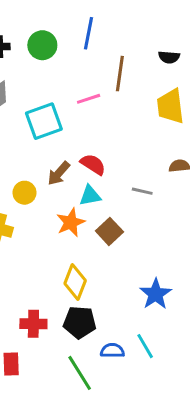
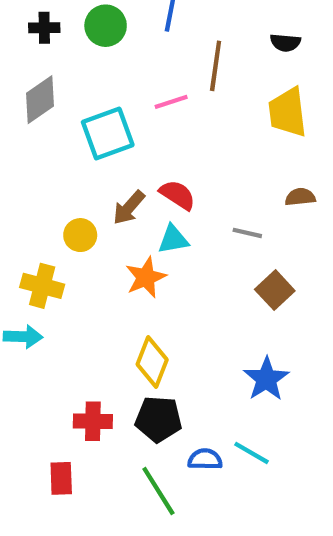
brown square: (109, 231) -> (275, 290), moved
cyan line: (145, 346) -> (252, 453), turned -30

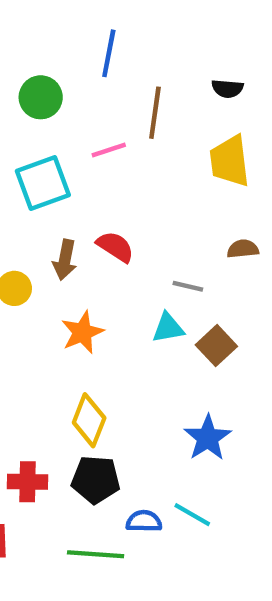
green circle: (106, 26) -> (41, 97), moved
brown arrow: (129, 208) -> (65, 260), turned -30
cyan triangle: (173, 239) -> (168, 328), moved
green line: (158, 491) -> (96, 554), turned -54

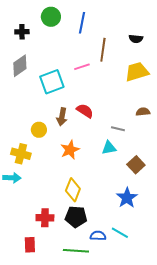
green circle: (41, 97) -> (51, 17), moved
yellow trapezoid: (230, 161) -> (137, 72), turned 80
brown square: (216, 346) -> (136, 165), moved

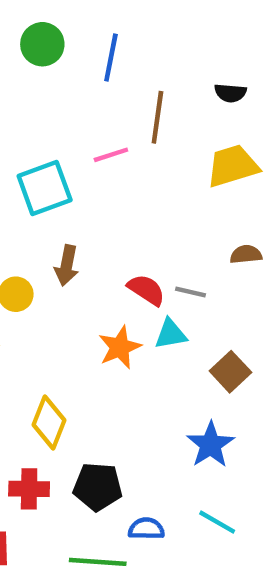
red semicircle: (85, 111) -> (146, 290), moved
orange star: (70, 150) -> (120, 347), moved
yellow diamond: (73, 190) -> (49, 423), moved
cyan line: (120, 233) -> (217, 522), moved

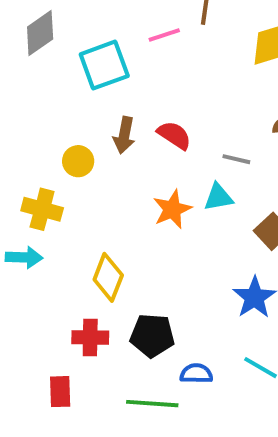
red semicircle: (146, 290) -> (174, 135), moved

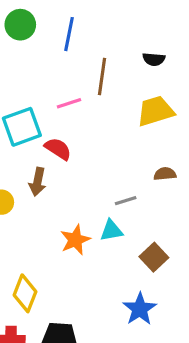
red semicircle: (174, 135) -> (58, 149), moved
gray line: (236, 159) -> (126, 201), turned -30

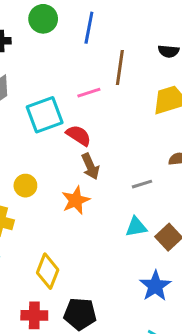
brown arrow: (38, 182) -> (90, 166), moved, turned -35
cyan triangle: (111, 230) -> (136, 227), moved
orange star: (75, 240) -> (76, 200), moved

